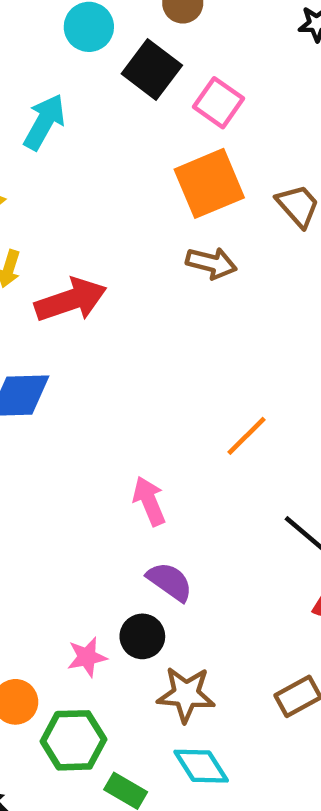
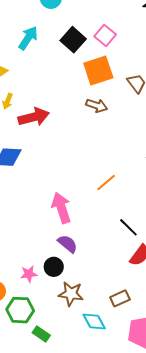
black square: (152, 70) -> (73, 40), moved
pink arrow: (149, 501) -> (61, 208), size x1.4
cyan diamond: (201, 766) -> (94, 322), moved

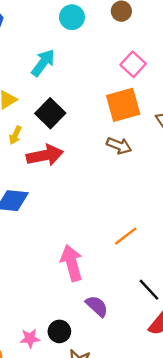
black square: (73, 40) -> (50, 113), moved
purple semicircle: (68, 244) -> (97, 306), moved

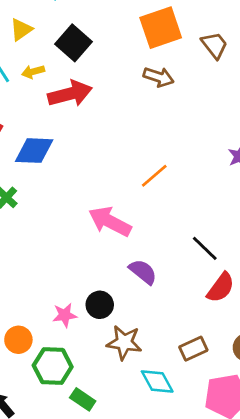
yellow arrow: (15, 135) -> (33, 72), turned 54
orange line: (126, 236) -> (154, 176), moved
pink arrow: (72, 263) -> (110, 221), turned -44

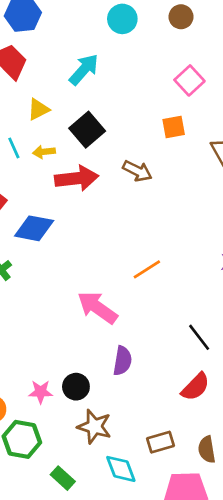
orange square: (161, 28) -> (174, 127), size x0.6
brown arrow: (159, 77) -> (137, 171), moved
black line: (205, 248) -> (199, 337), moved
purple semicircle: (143, 272) -> (122, 361), turned 52
green rectangle: (83, 399) -> (63, 478), moved

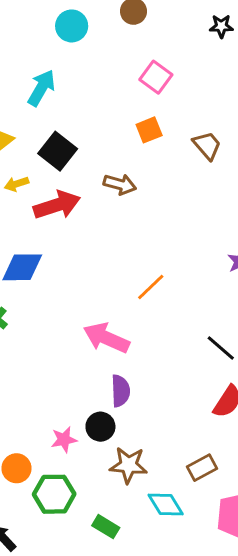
purple semicircle: (122, 361) -> (120, 391), moved

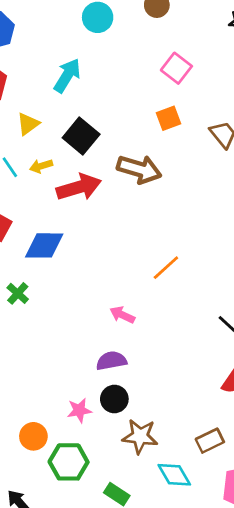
brown arrow: (120, 184) -> (139, 169), size x1.4
pink arrow: (106, 338) -> (122, 315), size x0.6
purple semicircle: (120, 391) -> (111, 361), moved, turned -100

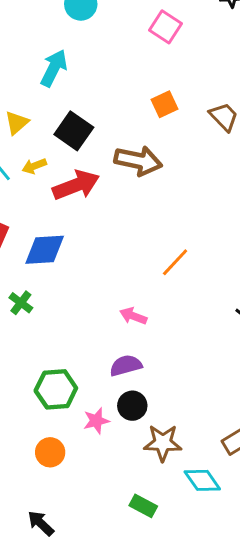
pink square: (176, 68) -> (166, 27), moved
green hexagon: (69, 462) -> (56, 389), moved

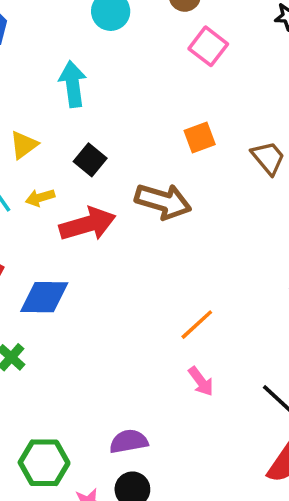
cyan arrow: (54, 68) -> (73, 84), turned -39
black square: (74, 131) -> (90, 160), size x0.7
pink arrow: (133, 316) -> (201, 381), moved, turned -152

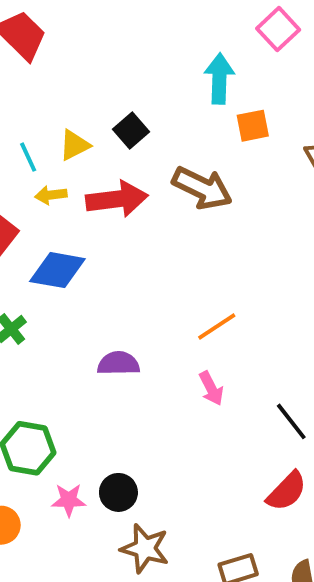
cyan arrow: (73, 84) -> (219, 79), moved
yellow triangle: (24, 145) -> (74, 145), moved
yellow arrow: (40, 198) -> (51, 195), moved
purple semicircle: (129, 441) -> (118, 363), moved

